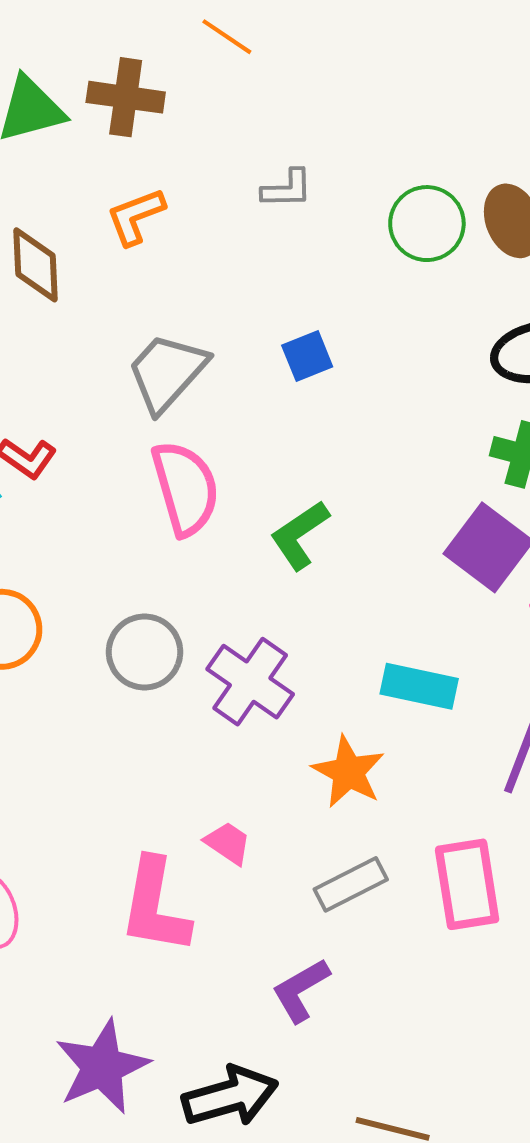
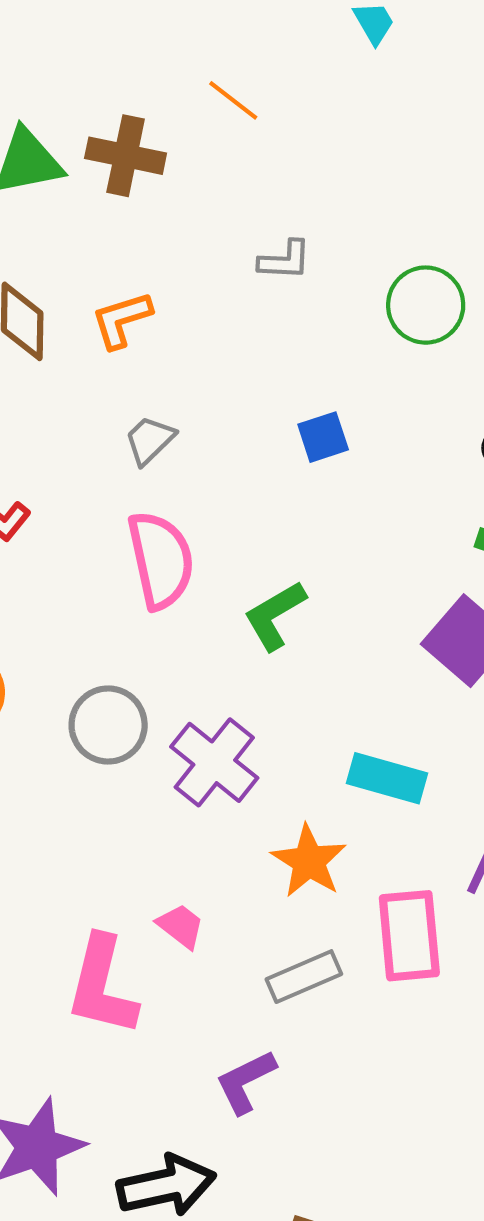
orange L-shape: (136, 216) -> (122, 320), moved
blue square: (307, 356) -> (323, 437), moved
gray trapezoid: (167, 372) -> (150, 440), size x0.6
pink rectangle: (467, 884) -> (409, 936), moved

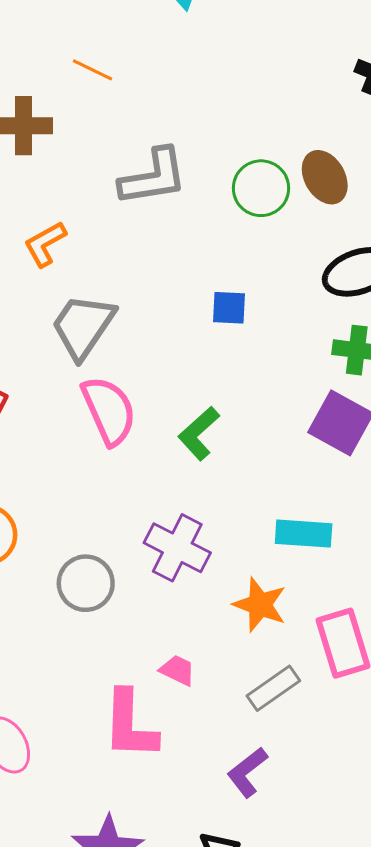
gray L-shape: (285, 260) -> (153, 177), size x1.8
blue square: (323, 437) -> (229, 308), moved, turned 33
gray trapezoid: (150, 440) -> (83, 326), size x1.8
gray circle: (108, 725) -> (86, 583), moved

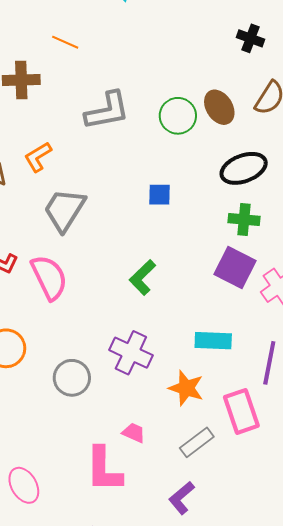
pink semicircle: (109, 411) -> (49, 277), moved

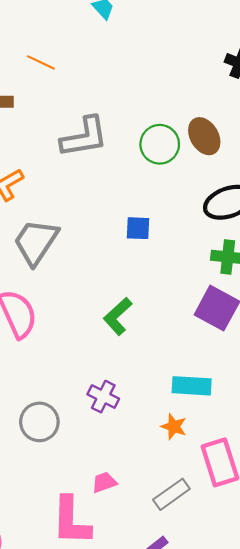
purple cross: (131, 353) -> (103, 397), size x0.7
orange star: (186, 388) -> (174, 427), moved, size x0.7
pink trapezoid: (134, 433) -> (104, 482), turned -45

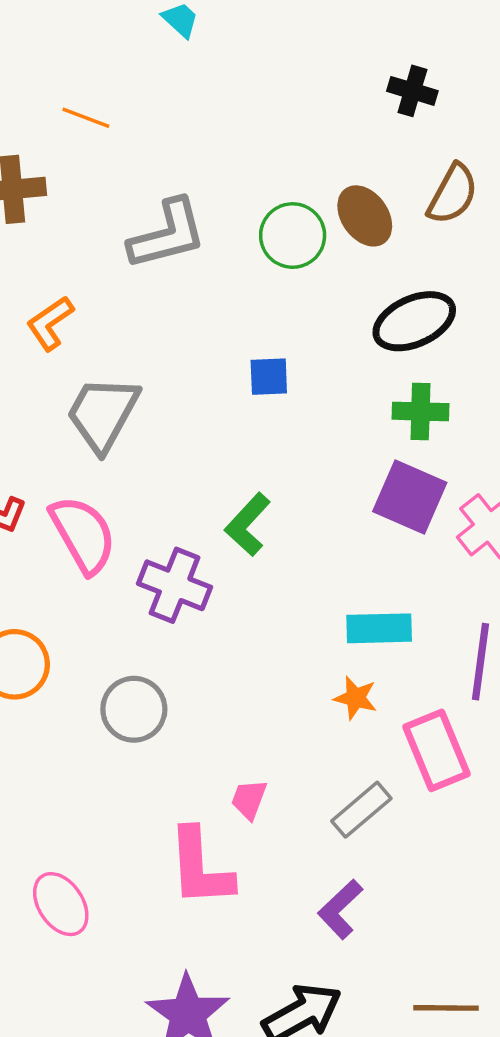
purple cross: (103, 397) -> (175, 585), moved, size x1.4
pink trapezoid: (104, 482) -> (249, 799), turned -45

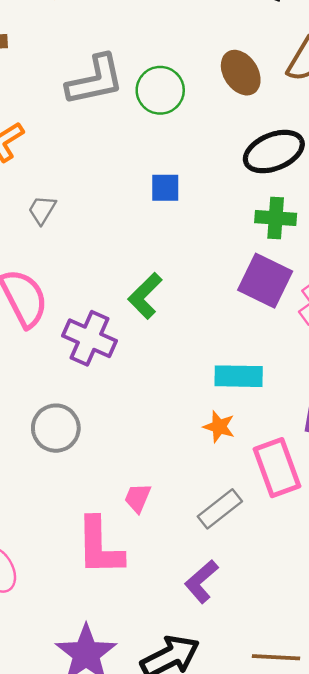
green circle: (293, 236) -> (160, 90), moved
gray trapezoid: (103, 414) -> (42, 210), size x0.5

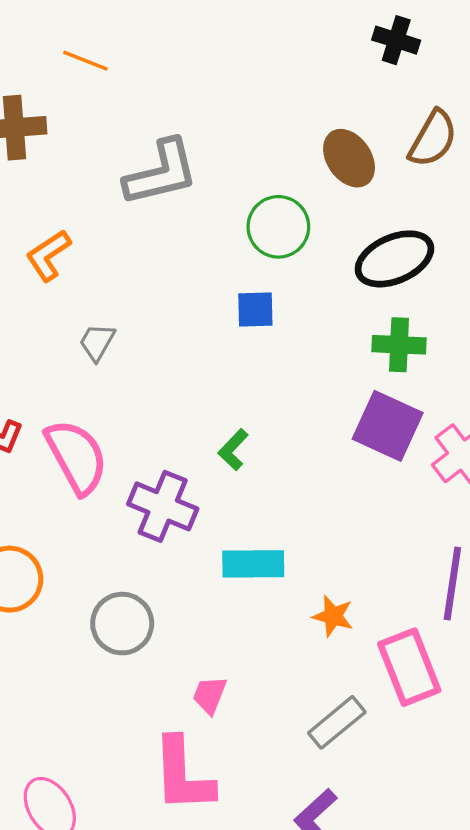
green circle: (160, 90) -> (278, 227), moved
green L-shape: (145, 296) -> (233, 450), size x0.7
cyan rectangle: (239, 376) -> (253, 564), moved
pink trapezoid: (138, 498) -> (210, 695), moved

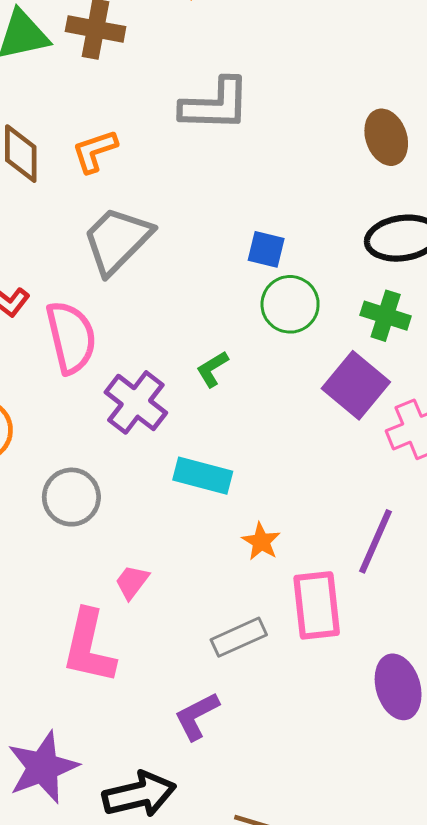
green circle: (278, 227) -> (290, 304), moved
gray trapezoid: (97, 342) -> (117, 240), size x2.0

